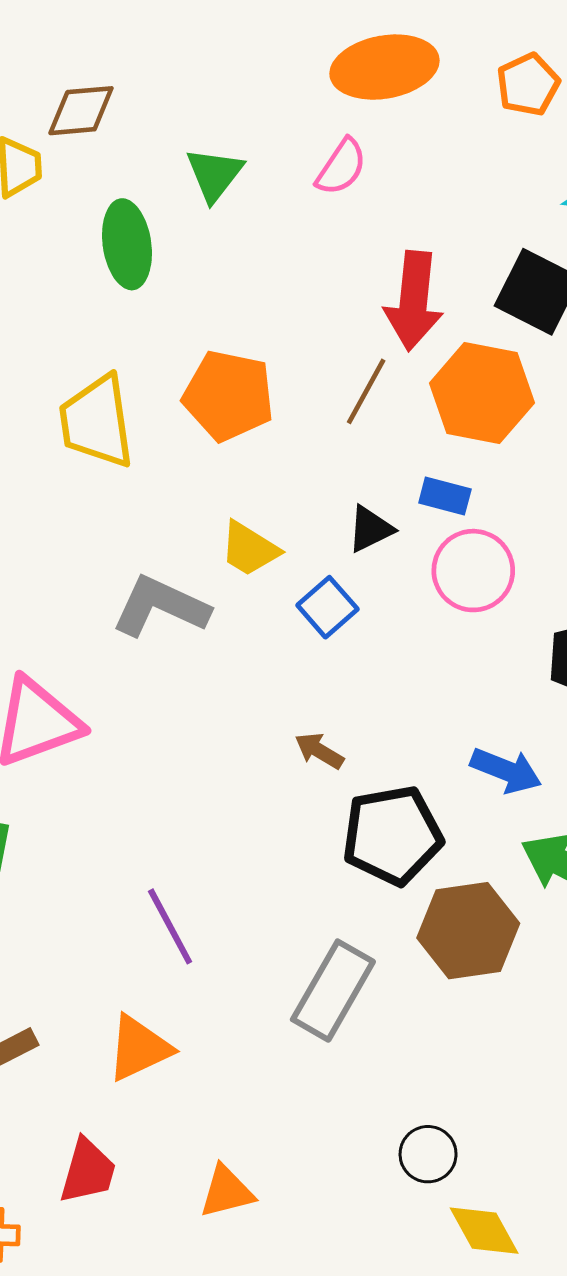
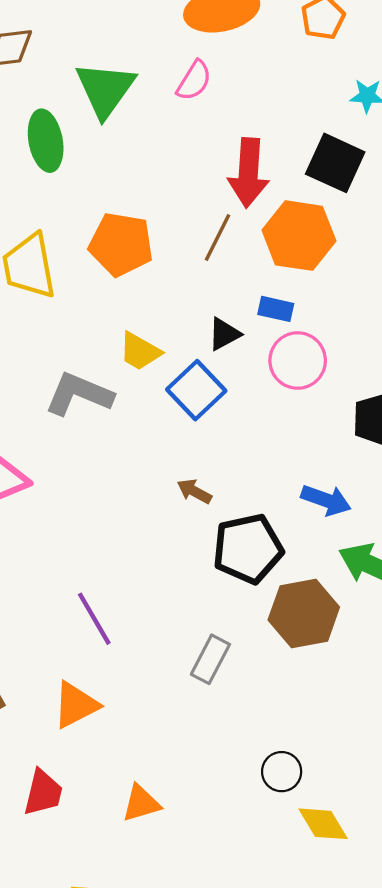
green triangle: (215, 174) -> (105, 89), size x1.5
blue square: (327, 607) -> (196, 390), size x1.4
gray rectangle: (333, 991) -> (210, 659), size x0.7

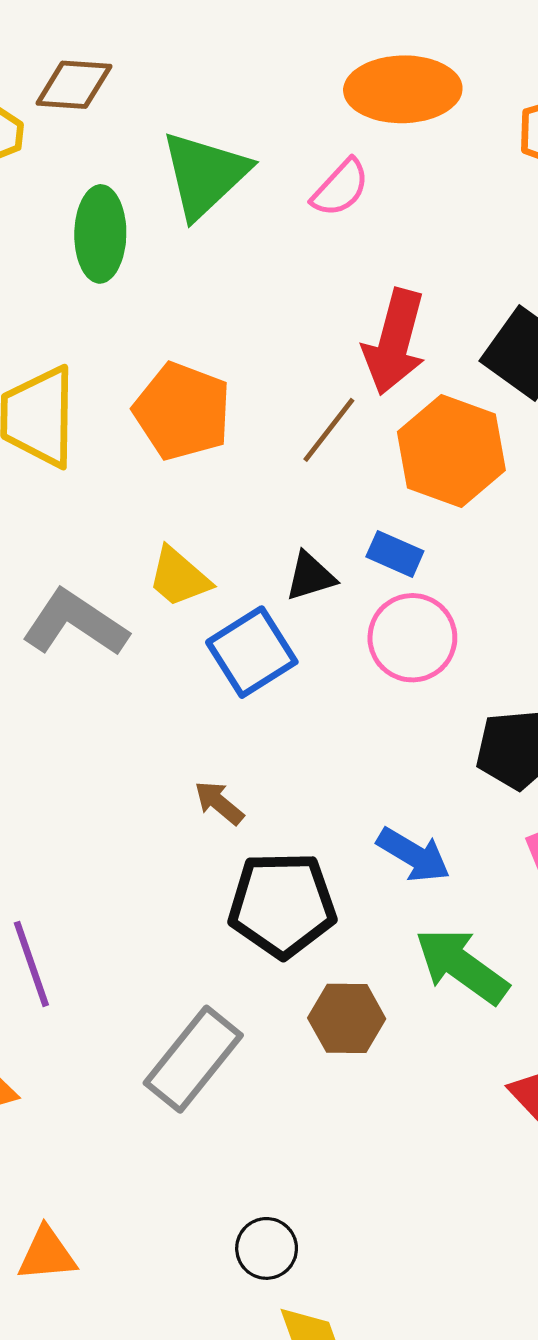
brown hexagon: (304, 614) -> (347, 1018), size x0.7
gray rectangle: (210, 659) -> (193, 1059), size x1.4

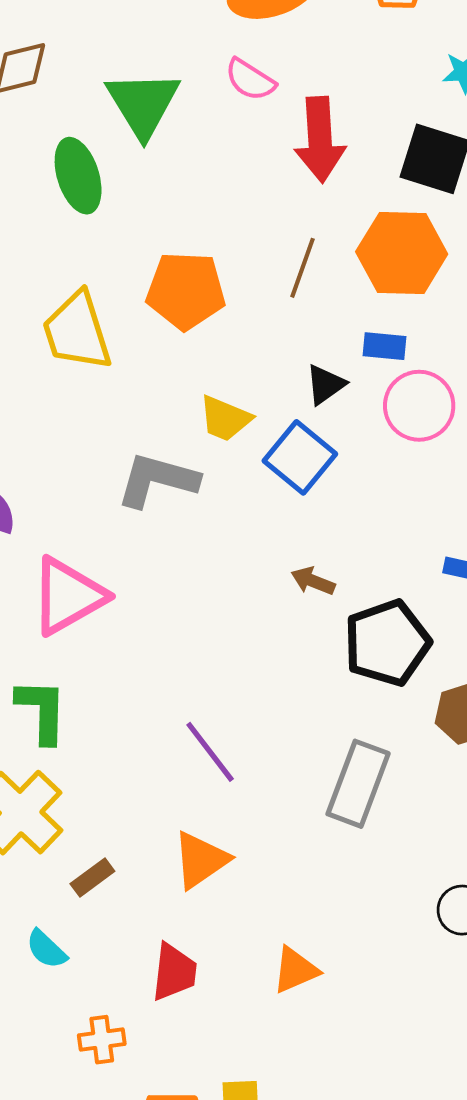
pink semicircle: (340, 188) -> (250, 80), turned 98
red arrow: (395, 342) -> (320, 140), moved

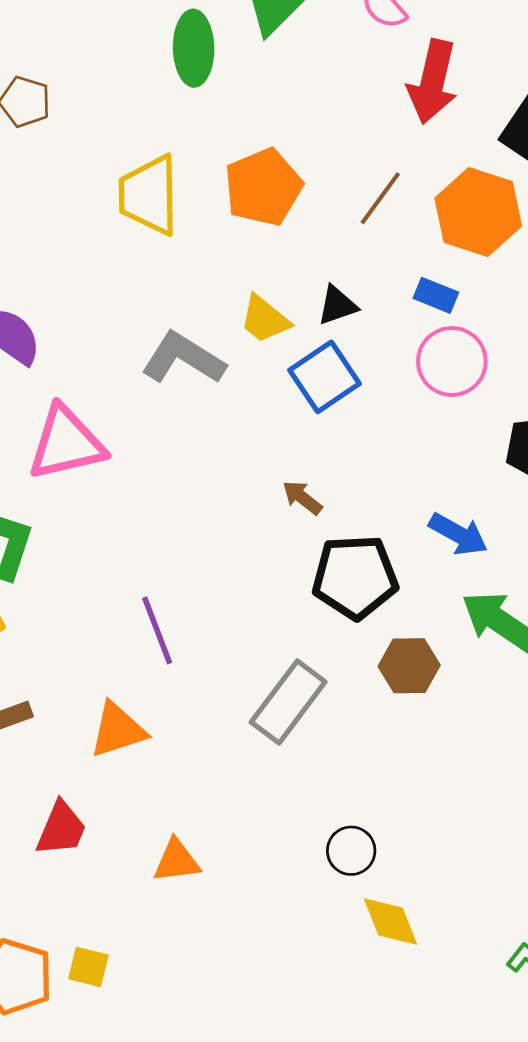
orange pentagon: (186, 291) -> (263, 187), turned 30
black triangle: (325, 385) -> (337, 305), moved

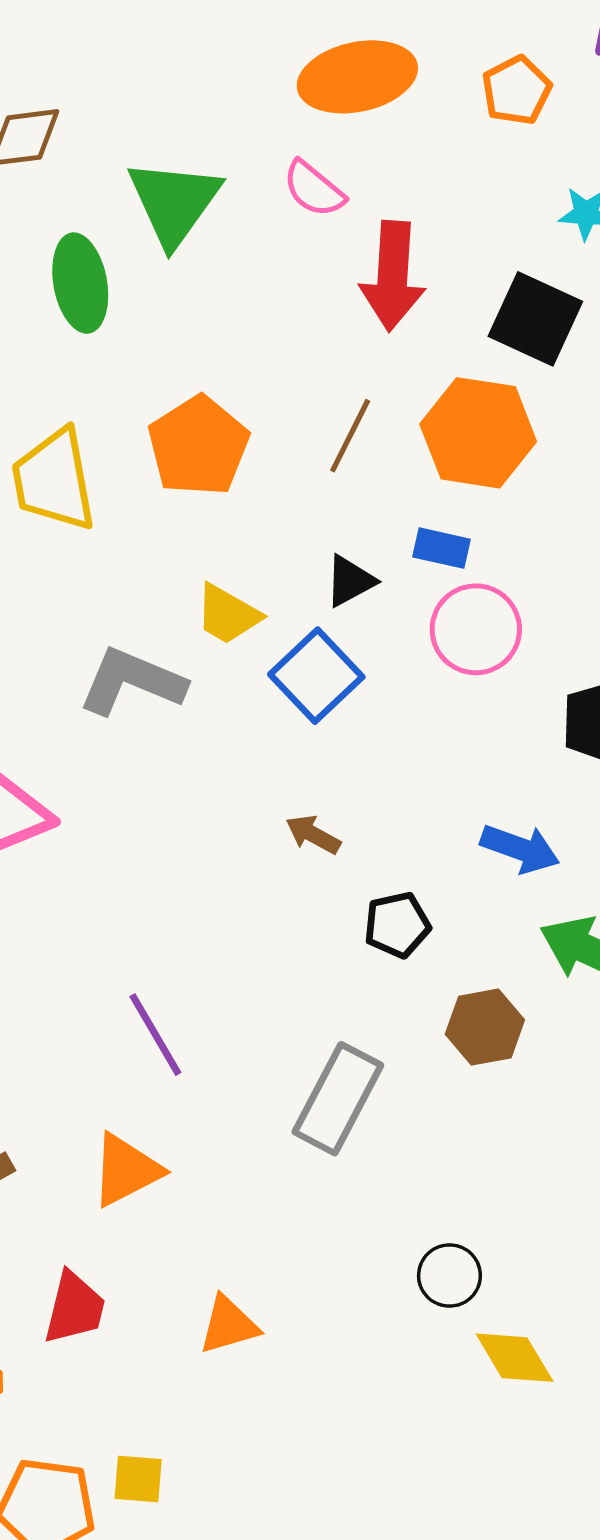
black triangle: (337, 305) -> (350, 581), moved
black pentagon: (355, 577) -> (397, 925), size x0.6

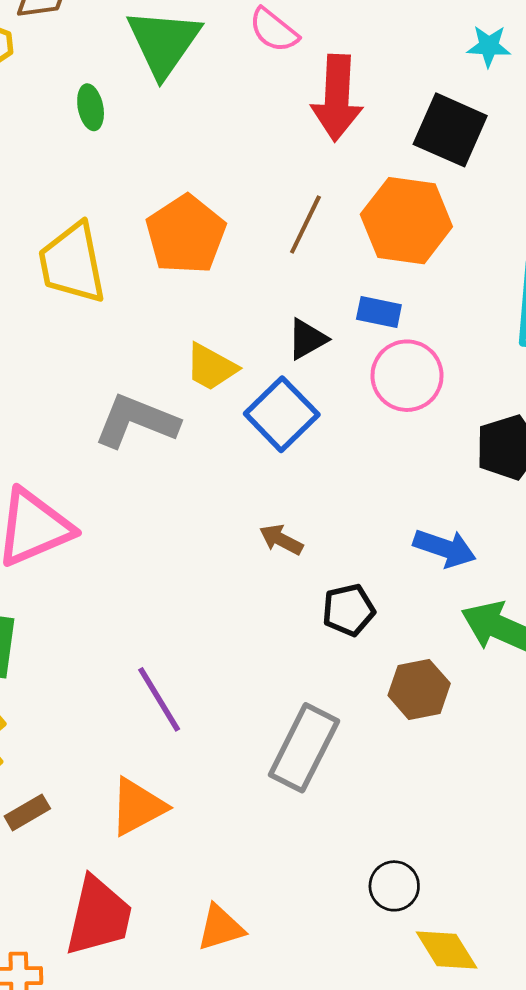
green ellipse: (80, 283) -> (91, 107), size x0.6
red trapezoid: (74, 1308) -> (99, 916), size x1.4

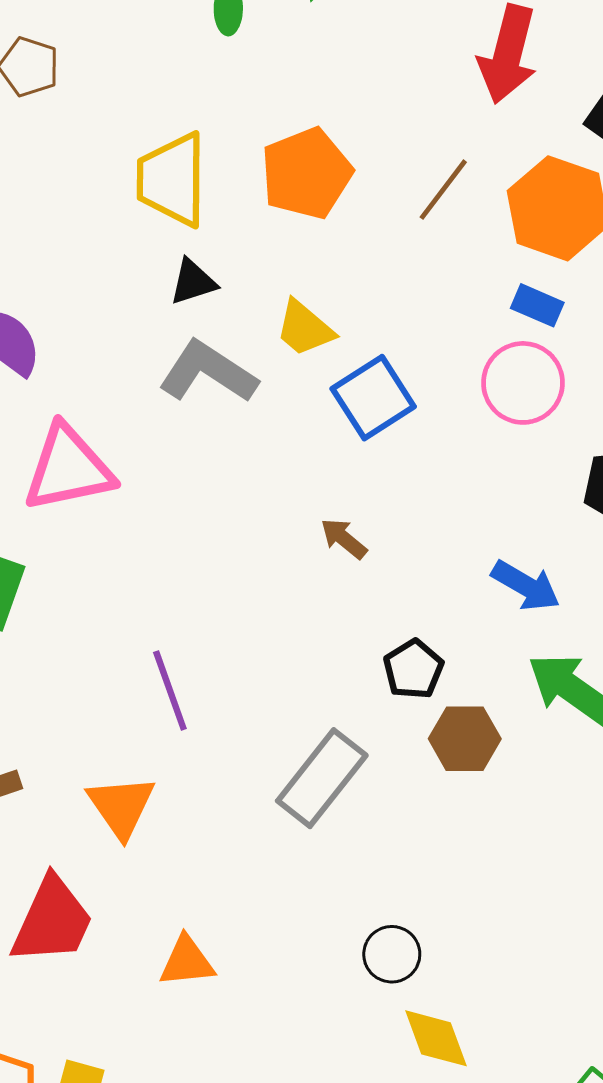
blue rectangle: (379, 312) -> (537, 305), moved
black triangle: (307, 339) -> (193, 282), moved
black pentagon: (349, 610) -> (413, 669), moved, turned -30
orange triangle: (138, 807) -> (121, 806), turned -48

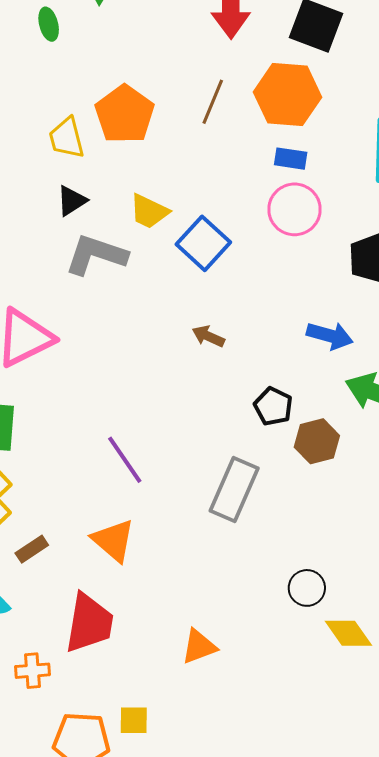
yellow trapezoid: (172, 180) -> (67, 138), moved, size x0.7
orange triangle: (187, 961) -> (199, 647), moved

